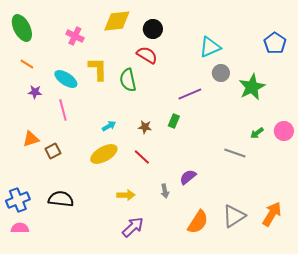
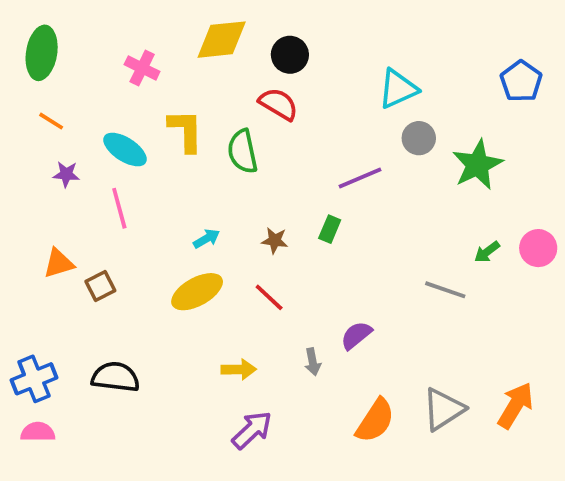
green ellipse: (22, 28) -> (42, 53), turned 36

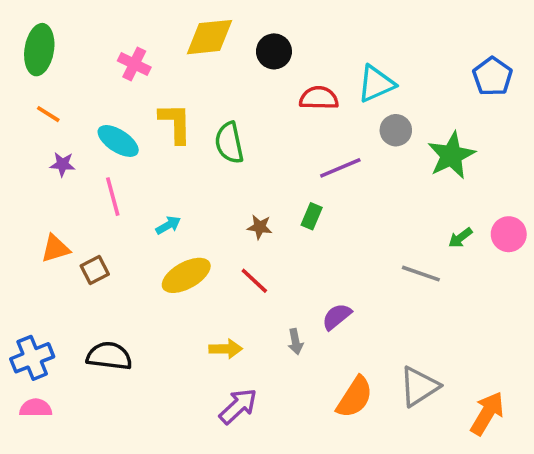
red semicircle: (279, 104) -> (319, 98), moved, turned -30
cyan arrow: (206, 239) -> (168, 225), moved
orange arrow: (515, 405) -> (487, 413), moved

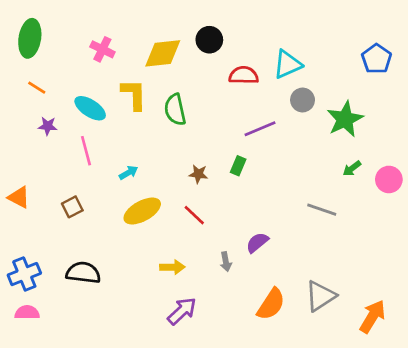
yellow diamond: (209, 37) -> (163, 53), moved
green arrow: (460, 238) -> (352, 169), moved
orange triangle: (55, 249) -> (19, 197), moved, turned 45

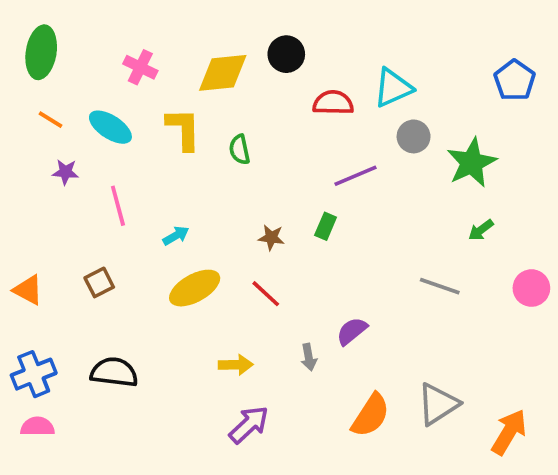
cyan ellipse: (90, 108) -> (110, 127), moved
green semicircle: (175, 110) -> (240, 150), size x0.7
pink circle: (389, 179) -> (531, 288), moved
orange triangle: (19, 197) -> (28, 290), moved

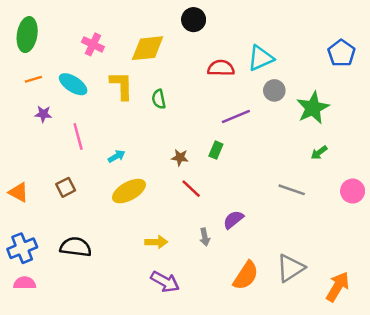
black circle: (286, 54) -> (194, 20), moved
orange line: (51, 120) -> (33, 79), turned -49
red line: (266, 294) -> (191, 189), moved
purple arrow: (249, 425) -> (165, 282), turned 72

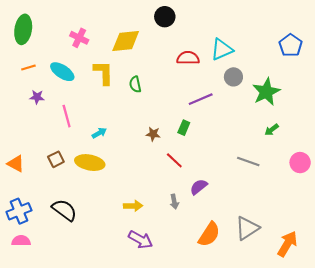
red line: (191, 189) -> (174, 160), moved
yellow ellipse: (129, 191) -> (90, 163), moved, turned 40
black semicircle: (76, 247) -> (64, 210), turned 30

